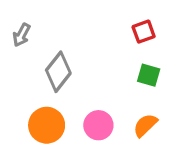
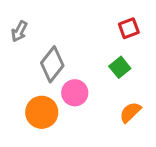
green square: (149, 75) -> (120, 67), moved, turned 35
pink circle: (98, 125) -> (75, 93), moved

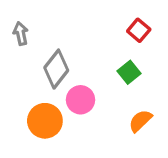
red square: (129, 28) -> (139, 30), turned -30
gray arrow: (19, 31) -> (21, 33), turned 140

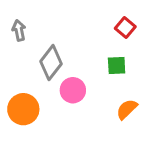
green square: (129, 72) -> (117, 65), turned 36
orange circle: (45, 121) -> (23, 109), moved

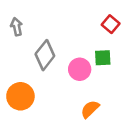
pink circle: (73, 90) -> (80, 69), moved
orange semicircle: (127, 109) -> (90, 109), moved

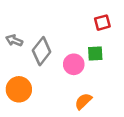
red square: (111, 24) -> (102, 23), turned 35
gray arrow: (17, 27) -> (14, 40), moved, turned -56

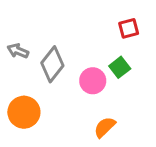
green square: (95, 54) -> (120, 67), turned -35

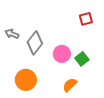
green square: (120, 67) -> (82, 59), moved
orange circle: (24, 112) -> (26, 80), moved

